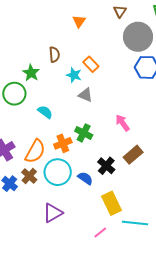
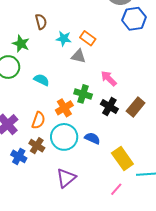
orange rectangle: (91, 64) -> (88, 38), moved
pink arrow: (122, 123) -> (109, 78), moved
orange semicircle: (35, 151) -> (38, 120), size x0.7
black cross: (106, 166) -> (109, 106), moved

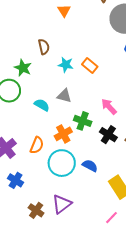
gray triangle: (78, 56) -> (64, 96), moved
brown cross: (37, 146) -> (36, 210), moved

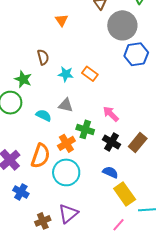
orange semicircle: (37, 145) -> (41, 156), size x1.4
blue semicircle: (90, 166) -> (110, 172), moved
brown cross: (36, 210) -> (43, 221), turned 35

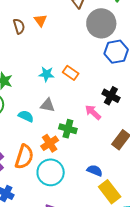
brown semicircle: (43, 57) -> (19, 26), moved
black cross: (112, 142) -> (111, 96), moved

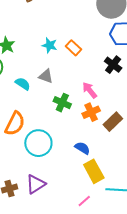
black cross: (111, 96) -> (113, 65), moved
orange cross: (50, 143) -> (91, 112), moved

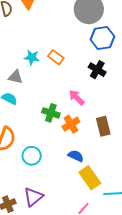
gray triangle: (46, 76) -> (16, 77), moved
orange cross: (91, 112) -> (71, 124), moved
brown rectangle: (113, 122) -> (103, 126), turned -54
cyan circle: (38, 143) -> (32, 156), size x0.7

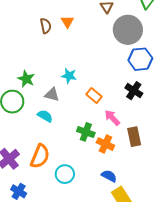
orange rectangle: (56, 57) -> (94, 96), moved
orange cross: (71, 124) -> (105, 144), turned -36
brown rectangle: (103, 126) -> (134, 137), moved

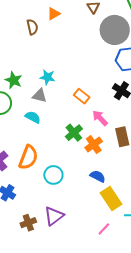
orange triangle: (67, 22) -> (54, 14), moved, turned 32
cyan star: (69, 76) -> (47, 77), moved
green cross: (86, 132) -> (74, 133), turned 30
orange cross: (105, 144) -> (94, 144), turned 30

